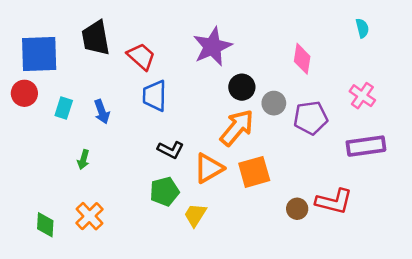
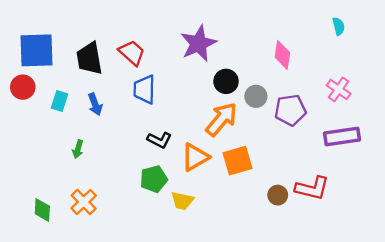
black trapezoid: (96, 38) -> (89, 58), moved
yellow trapezoid: (195, 215) -> (182, 201), turned -110

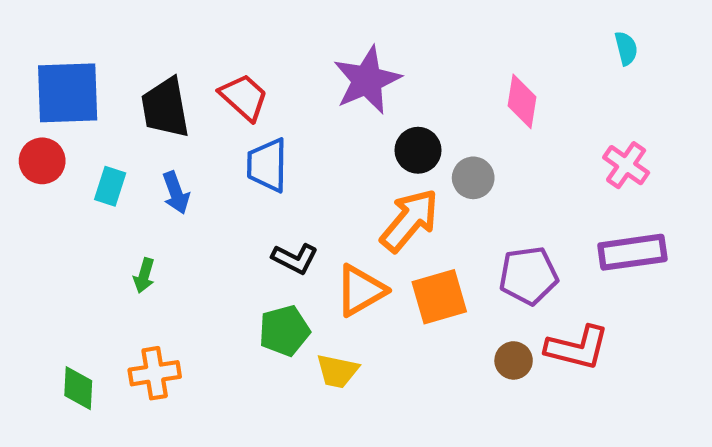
purple pentagon: (290, 110) -> (528, 276), moved
orange cross: (84, 202) -> (155, 373), turned 35

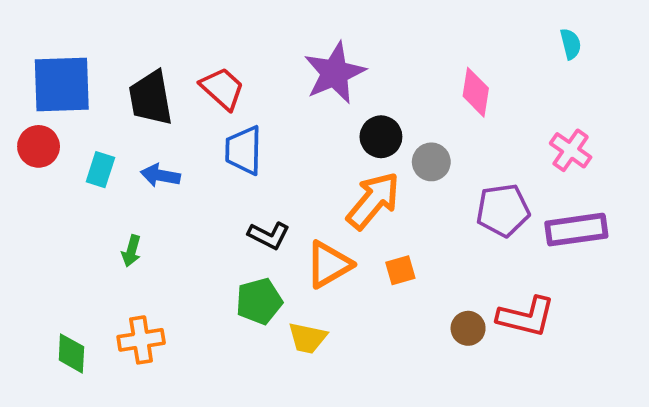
blue arrow: (176, 193) -> (160, 175), turned 120
purple pentagon: (528, 276) -> (503, 210), moved
orange square: (439, 297) -> (400, 270), size x0.6

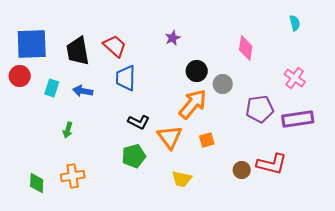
purple star: (335, 73) -> (173, 38), size x0.5
orange triangle: (329, 264) -> (170, 137), turned -36
yellow trapezoid: (307, 338) -> (182, 179), moved

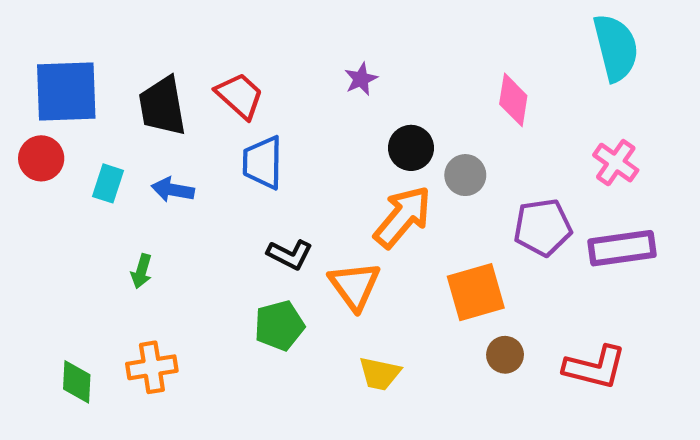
cyan semicircle: (295, 23) -> (616, 48), size x2.0
orange square: (207, 140) -> (476, 292), moved, size x1.8
red L-shape: (272, 164) -> (595, 367), moved

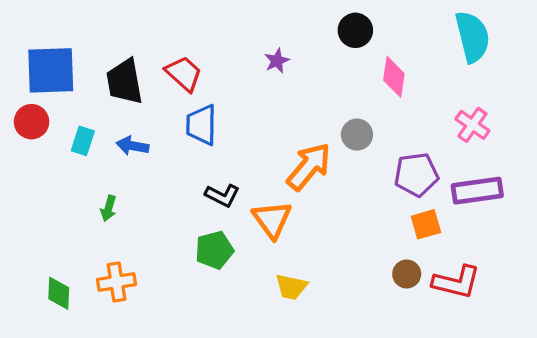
black circle: (411, 148) -> (355, 30), moved
orange square: (476, 292) -> (426, 224), moved, size x0.7
brown circle: (505, 355) -> (407, 274), moved

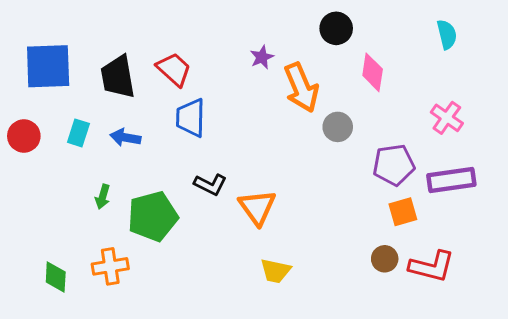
cyan semicircle: (472, 37) -> (447, 34), size x0.6
red circle: (32, 122) -> (24, 136), moved
orange arrow: (309, 167) -> (301, 87), moved, turned 117
green pentagon: (214, 250) -> (153, 216), moved, size x1.4

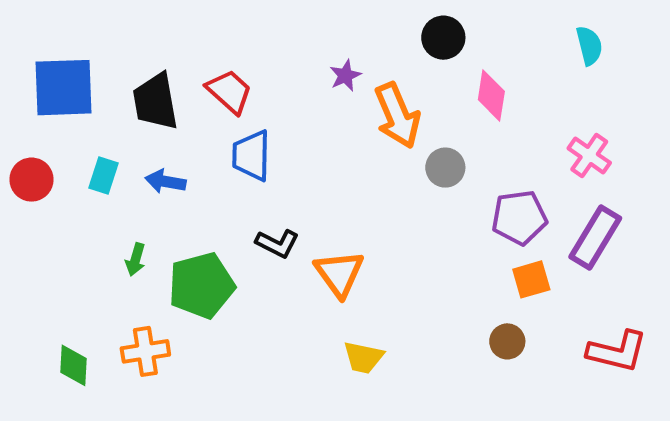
purple rectangle: (451, 180) -> (595, 237), turned -51
red L-shape: (432, 266) -> (617, 351), moved

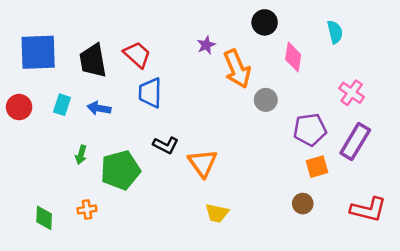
cyan semicircle: (589, 46) -> (335, 32), moved
orange cross: (145, 351) -> (87, 210), size x0.7

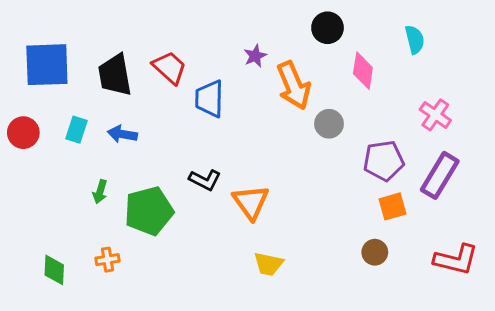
blue trapezoid: (150, 93) -> (209, 99), moved

